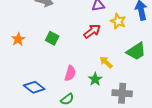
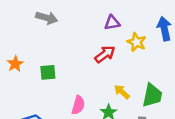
green square: (52, 38) -> (48, 72), moved, turned -32
green trapezoid: (136, 51) -> (152, 95), moved, turned -45

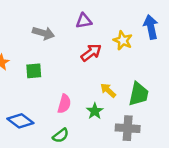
gray arrow: (47, 18) -> (44, 33), moved
purple triangle: (112, 23) -> (84, 21), moved

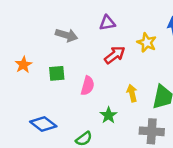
yellow arrow: (108, 90) -> (132, 93), turned 35
pink semicircle: (64, 104) -> (88, 86), moved
green star: (95, 111) -> (109, 115), moved

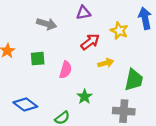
yellow arrow: (132, 93) -> (106, 63), moved, turned 88

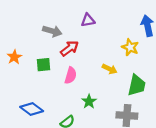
yellow star: (119, 31) -> (130, 47), moved
red arrow: (90, 42) -> (70, 48), moved
yellow arrow: (106, 63) -> (110, 69), turned 40

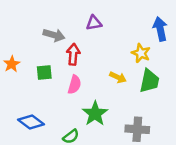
red arrow: (70, 48) -> (73, 54), turned -48
green trapezoid: (137, 85) -> (149, 81), moved
green star: (89, 101) -> (95, 114), size x1.5

